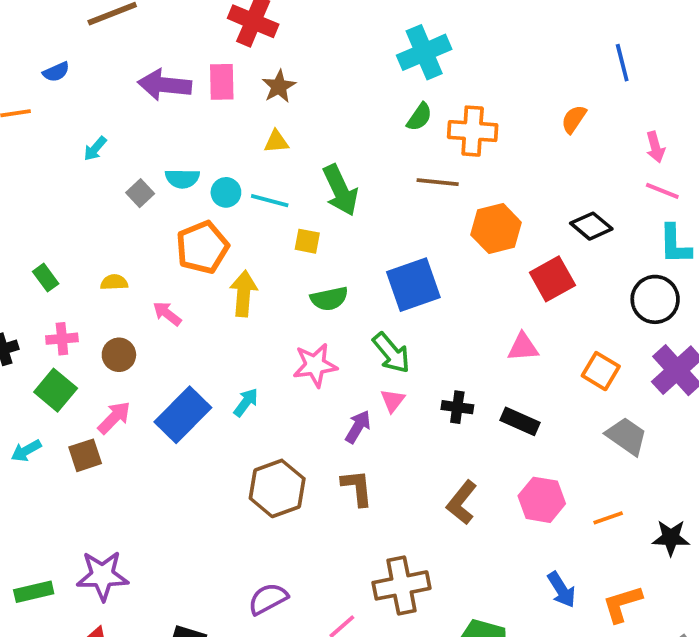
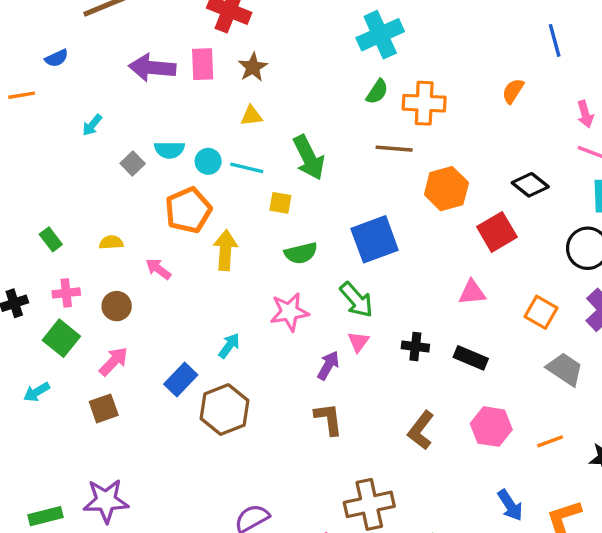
blue rectangle: (183, 415) -> (181, 380), moved, size x0.7
brown square: (85, 455) -> (104, 408), moved
brown hexagon: (277, 488) -> (224, 410), moved

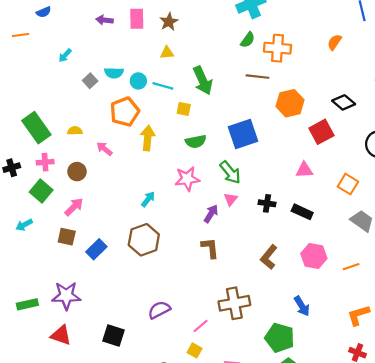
purple arrow: (152, 68) -> (105, 20), size x0.6
green rectangle: (51, 239) -> (36, 128), size x2.0
blue rectangle: (181, 380) -> (96, 249), moved
brown square: (104, 408) -> (67, 237), turned 30
blue arrow: (510, 505) -> (302, 306), moved

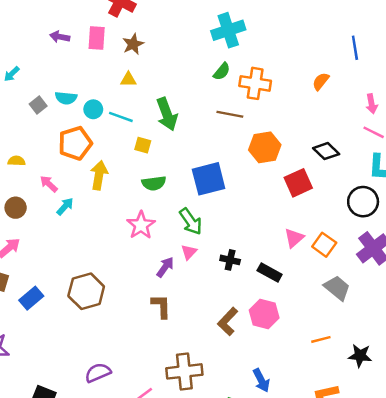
pink triangle: (304, 170) -> (294, 238), moved, turned -42
pink star: (187, 179) -> (141, 225), turned -30
cyan arrow: (148, 199) -> (65, 206), moved
pink hexagon: (314, 256) -> (264, 314), moved

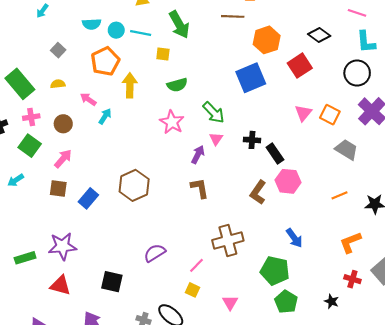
gray square: (38, 105) -> (58, 50), moved
blue square: (209, 179) -> (251, 78), moved
black rectangle: (270, 273) -> (275, 153), moved, turned 36

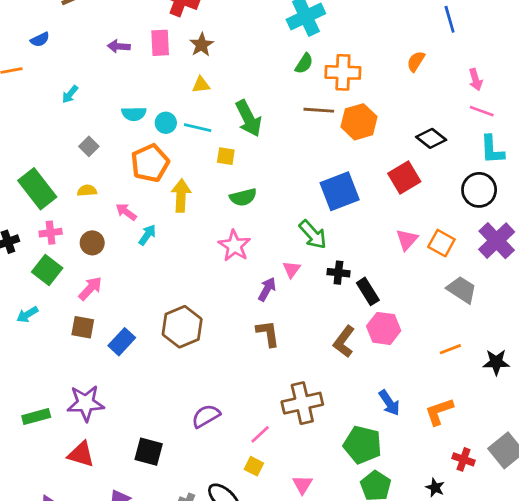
orange hexagon: (267, 40) -> (359, 122), moved
green arrow: (214, 112) -> (313, 235), moved
orange L-shape: (350, 242) -> (439, 412), moved

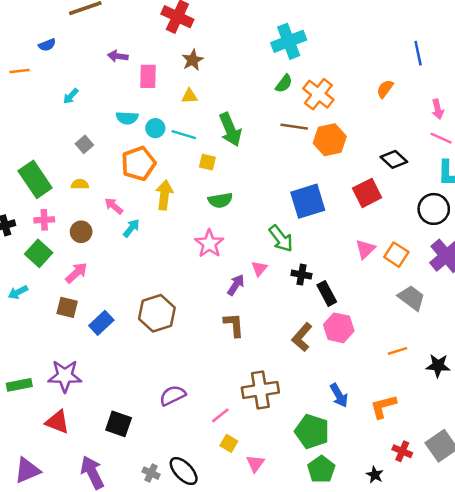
pink rectangle: (160, 43) -> (148, 76), moved
orange cross: (343, 72) -> (318, 94), turned 32
yellow square: (254, 466) -> (229, 443), moved

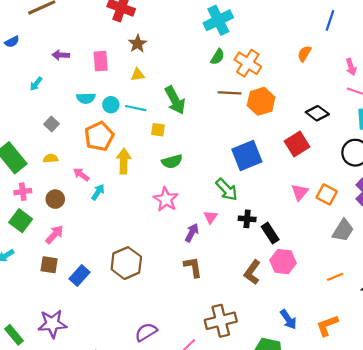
blue line: (418, 53) -> (330, 20), turned 36
purple arrow: (118, 56) -> (61, 55), moved
gray trapezoid: (412, 298) -> (343, 230), turned 90
green rectangle: (19, 385) -> (14, 335), turned 66

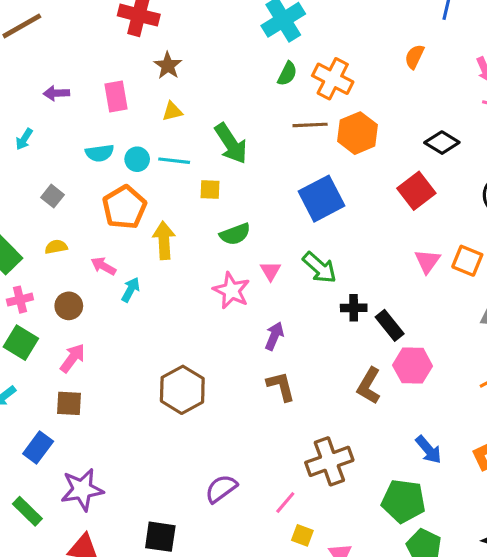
blue square: (247, 156) -> (321, 199), moved
pink triangle: (211, 217) -> (270, 271), moved
blue rectangle: (80, 275) -> (38, 447), moved

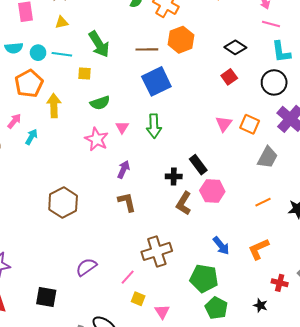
brown line: (310, 125) -> (147, 49), moved
red square: (416, 191) -> (229, 77), moved, size x0.7
pink arrow: (103, 266) -> (14, 121), turned 98
green arrow: (320, 268) -> (154, 126), turned 45
black cross: (354, 308) -> (174, 176), moved

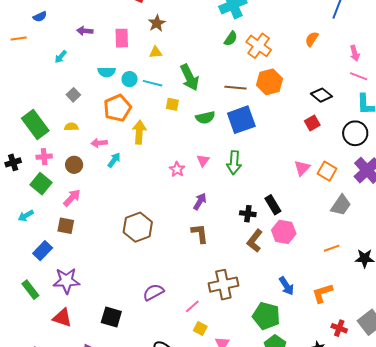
green semicircle: (100, 103) -> (205, 117), moved
pink arrow: (14, 121) -> (99, 143), turned -140
pink star: (97, 139) -> (177, 169), size x0.7

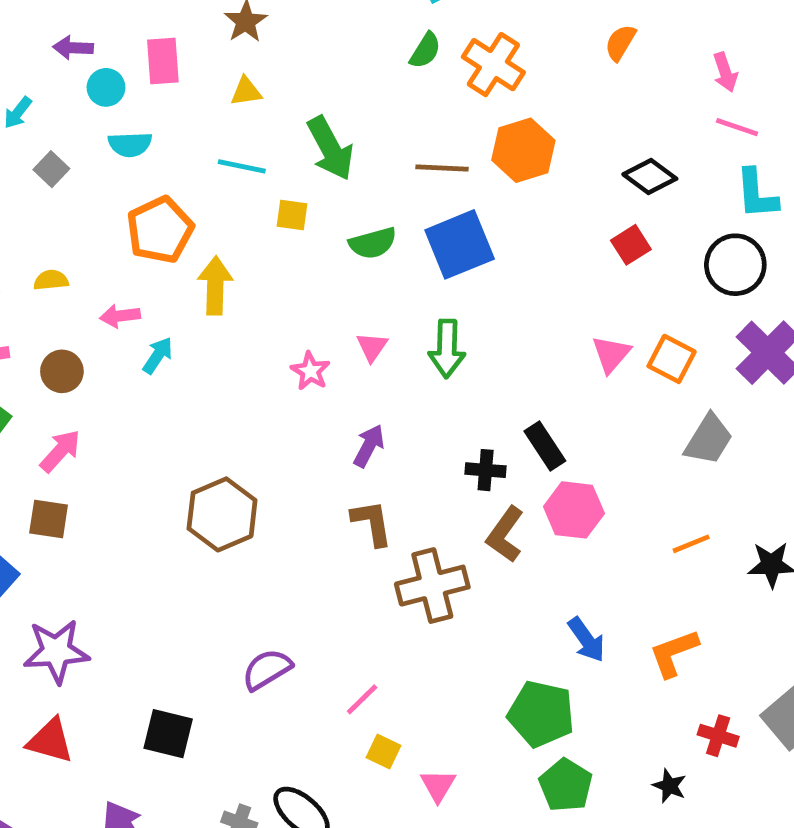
cyan circle: (130, 79) -> (106, 87), moved
gray square: (73, 95) -> (51, 169), moved
brown cross: (223, 285) -> (432, 586), moved

